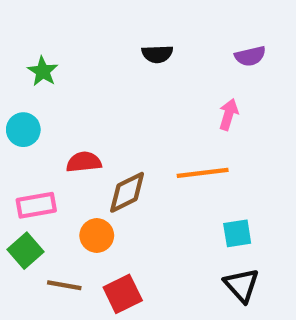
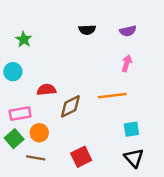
purple semicircle: (250, 56) -> (128, 31), moved
orange circle: (97, 236) -> (39, 133), moved
red square: (123, 294) -> (81, 157), moved

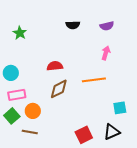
cyan circle: (13, 72) -> (11, 73), moved
red semicircle: (46, 90) -> (55, 66), moved
cyan square: (131, 129) -> (120, 108), moved
red square: (81, 157) -> (84, 135), moved
black triangle: (134, 158) -> (112, 132), turned 48

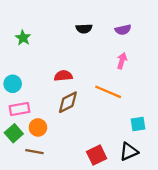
orange line: (94, 80) -> (108, 92), turned 30

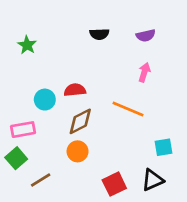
cyan circle: (13, 84) -> (45, 100), moved
orange circle: (38, 127) -> (78, 151), moved
brown line: (34, 152) -> (41, 180), turned -42

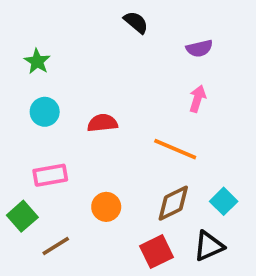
black semicircle: (99, 34) -> (136, 22), moved, turned -138
cyan circle: (45, 100) -> (45, 112), moved
brown diamond: (80, 121) -> (173, 203), moved
pink rectangle: (23, 130) -> (50, 175), moved
cyan square: (163, 147) -> (224, 201), turned -36

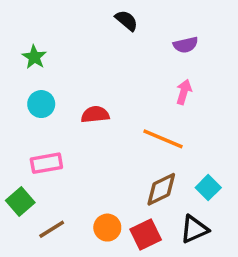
orange circle: (106, 207) -> (107, 228), moved

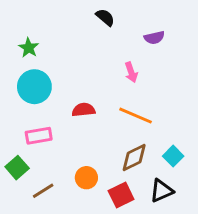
pink arrow: (184, 92) -> (131, 72), moved, turned 144
cyan circle: (41, 104) -> (34, 87), size x1.5
red semicircle: (95, 114) -> (84, 110), moved
orange circle: (107, 228) -> (86, 178), moved

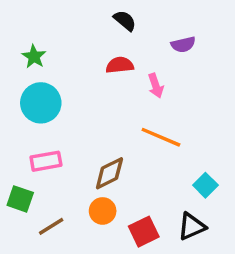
red semicircle: (84, 110) -> (120, 65), moved
brown diamond: (134, 157) -> (109, 173), moved
green square: (17, 168) -> (20, 199), turned -30

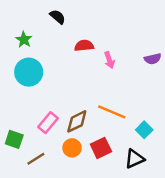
black semicircle: (125, 21) -> (58, 17), moved
purple semicircle: (183, 45) -> (153, 59), moved
orange line: (161, 137) -> (112, 112), moved
pink rectangle: (46, 161) -> (48, 123), moved, turned -40
red square: (144, 232) -> (101, 148), moved

